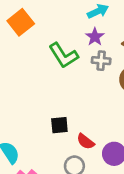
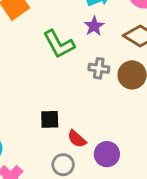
gray cross: (101, 61) -> (99, 68), moved

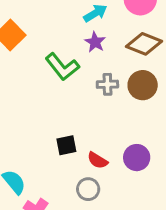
purple circle: (107, 154) -> (137, 158), moved

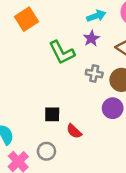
purple circle: (137, 158) -> (113, 108), moved
gray circle: (88, 189) -> (46, 151), moved

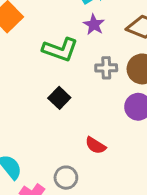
green L-shape: (62, 52) -> (60, 50), turned -32
black square: (52, 114) -> (59, 98), moved, turned -35

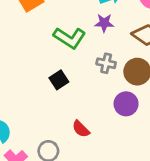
purple star: (94, 25) -> (104, 23), turned 30

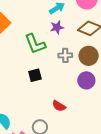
green L-shape: (70, 38) -> (35, 44), turned 50
black square: (59, 80) -> (35, 75), turned 32

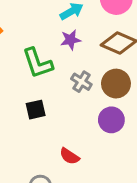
gray cross: (65, 55) -> (81, 82), turned 32

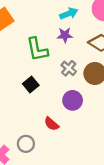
black square: (36, 110) -> (31, 85), turned -35
purple circle: (111, 120) -> (73, 100), moved

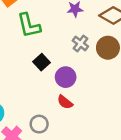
green L-shape: (37, 49) -> (29, 25), moved
purple circle: (73, 100) -> (66, 77), moved

